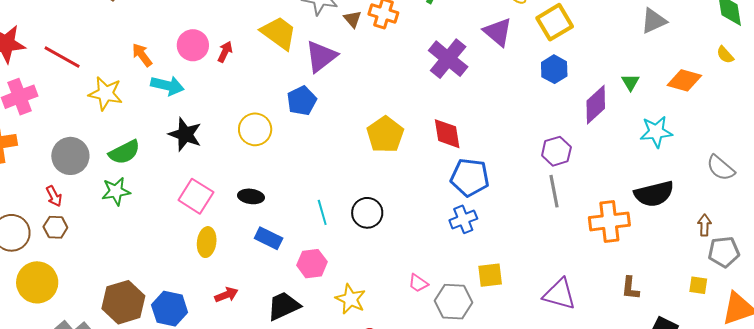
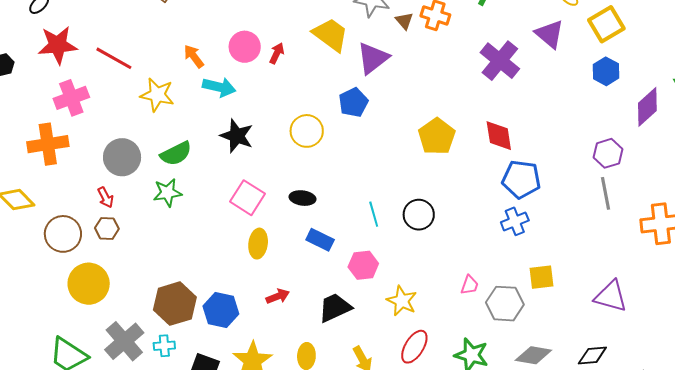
pink trapezoid: (418, 283) -> (470, 285), turned -105

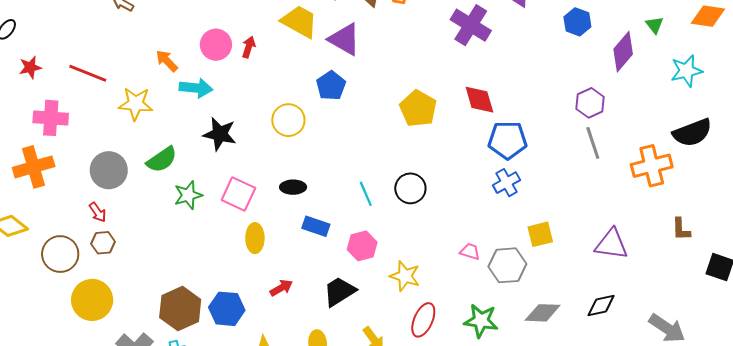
red star: (58, 45) -> (30, 67), size x0.6
purple triangle: (373, 58) -> (344, 39), turned -45
pink cross: (71, 98) -> (51, 118), turned 32
green star: (167, 193) -> (188, 195), moved
pink trapezoid: (470, 285) -> (470, 252), turned -85

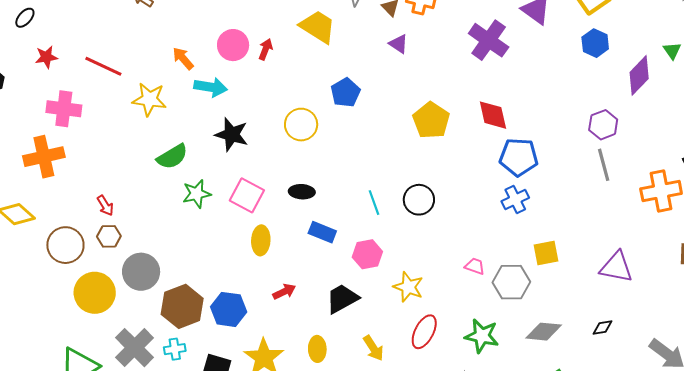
purple triangle: (344, 39) -> (399, 44), moved, size x0.6
gray circle: (109, 170) -> (141, 272), moved
black diamond: (601, 305) -> (602, 328), size x0.7

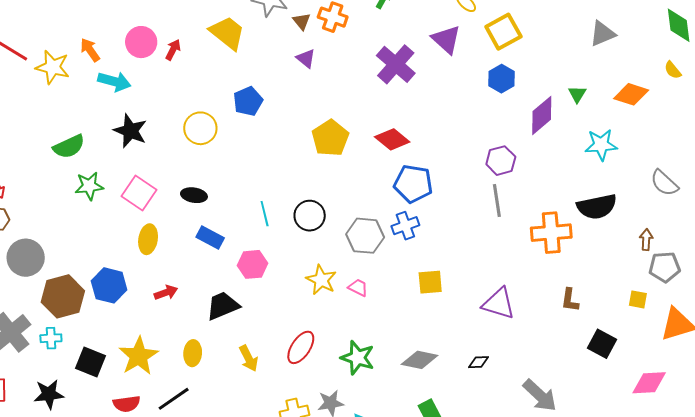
yellow star: (149, 99) -> (53, 67), moved
red diamond: (493, 115) -> (392, 139), turned -44
gray hexagon: (511, 282) -> (365, 236), moved
yellow star: (408, 287) -> (321, 280), moved
blue hexagon: (229, 309) -> (109, 285), moved

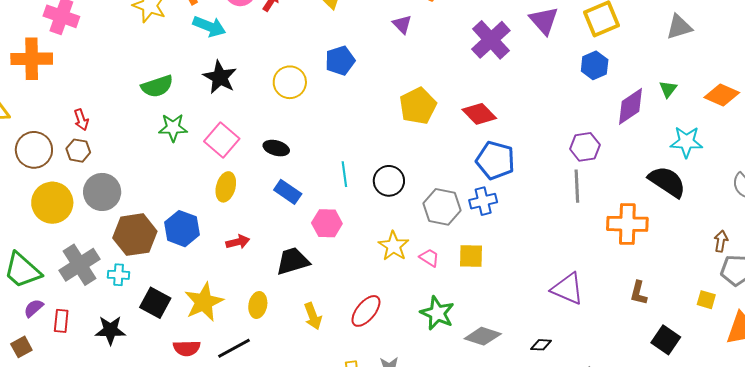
gray triangle: (602, 34) -> (679, 27), moved
black semicircle: (597, 207) -> (667, 182), moved, turned -141
yellow square: (430, 282) -> (471, 256), moved
green star: (358, 358) -> (437, 313), moved

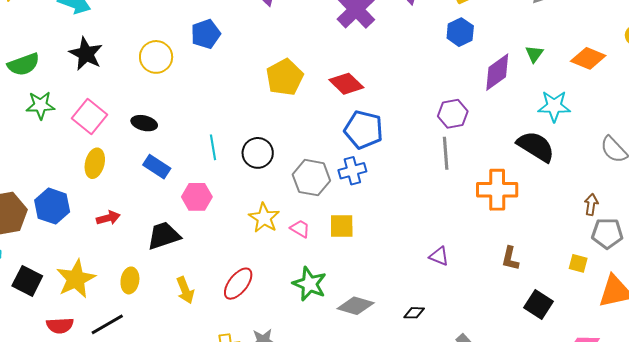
purple triangle: (568, 289) -> (439, 256), size x0.6

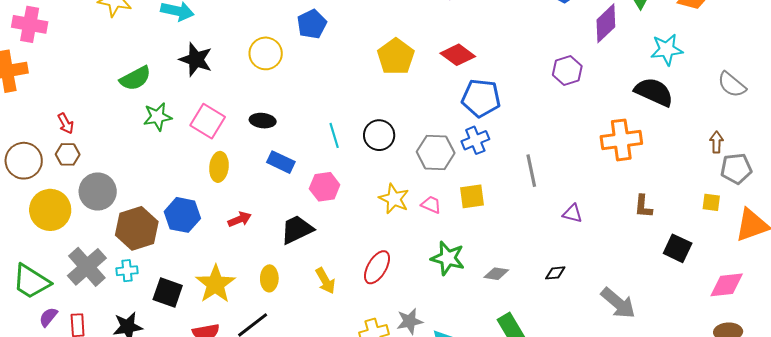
gray line: (446, 153) -> (531, 171), moved
gray diamond: (356, 306) -> (496, 274), size x0.7

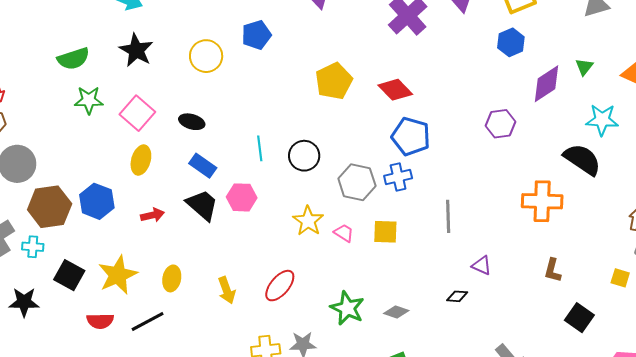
black trapezoid: (297, 230) -> (202, 205), moved, turned 57
green star: (448, 258) -> (347, 308), moved
black diamond: (555, 273) -> (457, 296), moved

